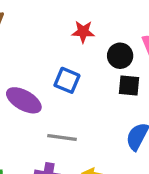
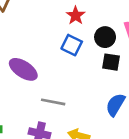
red star: (83, 32) -> (76, 15), turned 30
blue square: (67, 80) -> (72, 45), moved

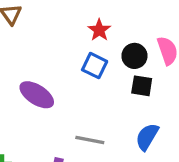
gray line: (53, 102) -> (90, 140), moved

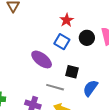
black square: (142, 86) -> (72, 72), moved
purple ellipse: (37, 95) -> (42, 59), moved

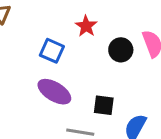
blue square: (62, 42) -> (52, 51), moved

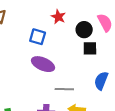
black square: (104, 105) -> (90, 48), moved

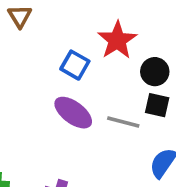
red star: (58, 17) -> (117, 40), size x1.5
gray line: (64, 89) -> (123, 122), moved

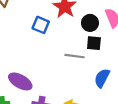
purple ellipse: (73, 113) -> (20, 81), moved

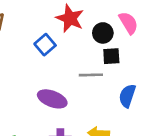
blue square: (41, 25) -> (45, 45), turned 36
purple ellipse: (20, 81) -> (52, 99), moved

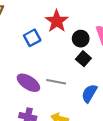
black square: (111, 56) -> (83, 59), turned 32
gray line: (91, 75) -> (56, 82), moved

